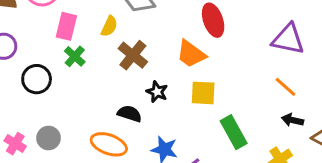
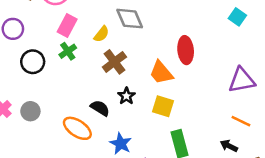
purple triangle: (288, 39) -> (242, 80), turned -36
orange line: (285, 87) -> (241, 121), moved, turned -30

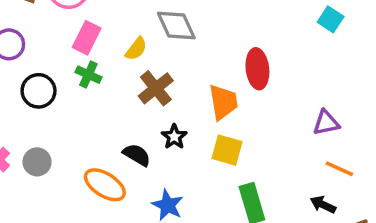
green cross: (68, 51) -> (88, 75), turned -30
orange trapezoid: (161, 73) -> (223, 102), turned -148
purple triangle: (242, 80) -> (326, 123), moved, size x0.7

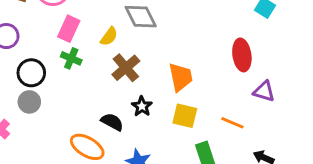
red ellipse: (257, 69) -> (242, 55), moved
purple triangle: (326, 123) -> (264, 91), turned 30
gray circle: (37, 162) -> (29, 102), moved
orange line: (339, 169) -> (232, 123), moved

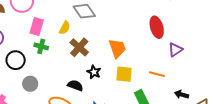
purple triangle: (264, 91) -> (175, 50), turned -42
gray circle: (29, 102) -> (30, 84), moved

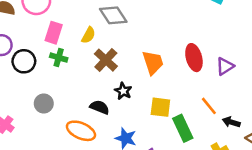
red ellipse: (157, 27) -> (194, 58), moved
black circle: (16, 60) -> (24, 61), moved
yellow square: (124, 74) -> (160, 107), moved
orange line: (157, 74) -> (209, 106), moved, turned 35

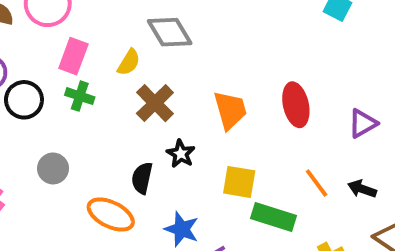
purple triangle: (225, 66) -> (363, 123), moved
black semicircle: (100, 107) -> (142, 178), turned -102
black arrow: (231, 122) -> (362, 189), moved
green rectangle: (183, 128) -> (274, 217), turned -50

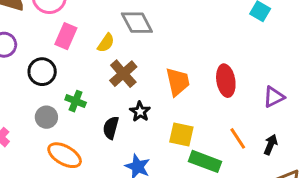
green cross: (80, 96) -> (76, 101), moved
black circle: (24, 100) -> (42, 72), moved
black arrow: (362, 189) -> (271, 145), turned 90
orange ellipse: (111, 214) -> (65, 155), moved

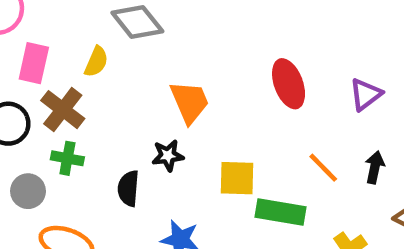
brown cross: (123, 74) -> (63, 110), moved
orange trapezoid: (178, 82) -> (190, 102), moved
black star: (140, 112) -> (168, 156), turned -30

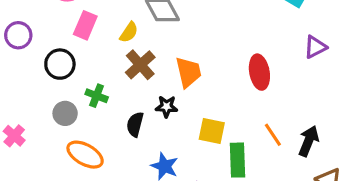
purple triangle: (366, 94) -> (315, 47), moved
brown cross: (63, 110) -> (140, 65), moved
black arrow: (375, 167) -> (309, 141), size x1.4
green rectangle: (281, 212) -> (238, 160), turned 68

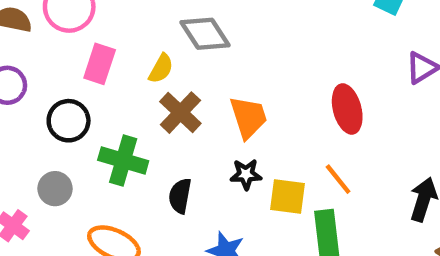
green cross: (97, 96) -> (123, 160), size x1.5
black star: (167, 107) -> (246, 174), moved
gray circle: (65, 113) -> (55, 189), moved
orange line: (273, 135) -> (338, 179), moved

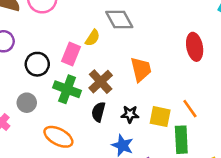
pink rectangle: (100, 64) -> (71, 54), moved
red ellipse: (347, 109) -> (195, 47), moved
brown cross: (180, 113) -> (101, 82), moved
black star: (246, 174) -> (130, 114), moved

